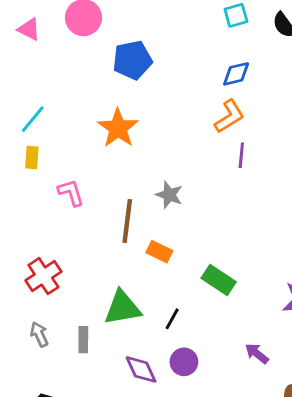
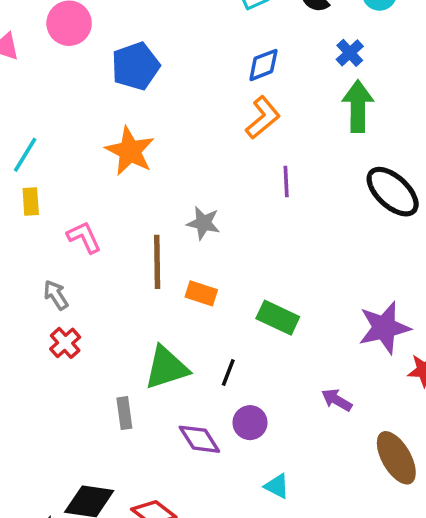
purple line: (241, 155) -> (286, 182), moved
red cross: (43, 276) -> (65, 343), size x0.7
gray arrow: (39, 334) -> (56, 295), moved

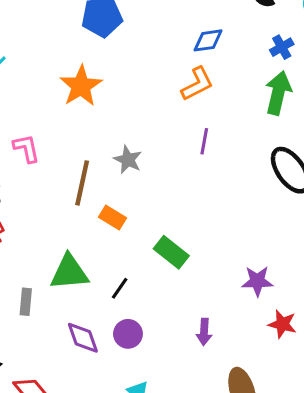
purple star: (384, 328) -> (257, 281), size x0.7
purple arrow: (337, 400) -> (204, 332), turned -130

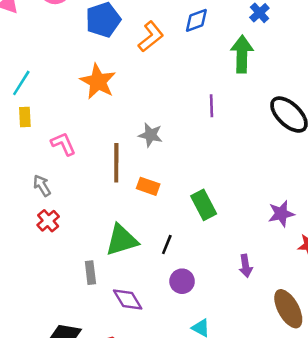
orange L-shape: (197, 84) -> (151, 37), moved
green arrow: (278, 93) -> (242, 54), moved
green rectangle: (171, 252) -> (204, 205), turned 36
purple diamond: (83, 338) -> (128, 300), moved

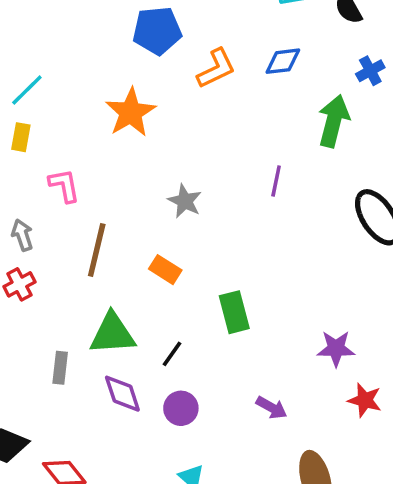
brown line: (116, 163) -> (97, 250), moved
purple arrow: (246, 266) -> (272, 408), turned -65
purple diamond: (128, 300) -> (122, 394), moved

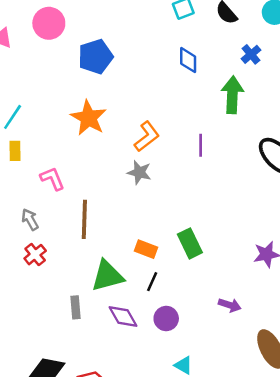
blue diamond: (283, 61) -> (188, 60), turned -72
orange L-shape: (216, 68) -> (147, 136), moved
orange rectangle: (165, 270) -> (146, 249), moved

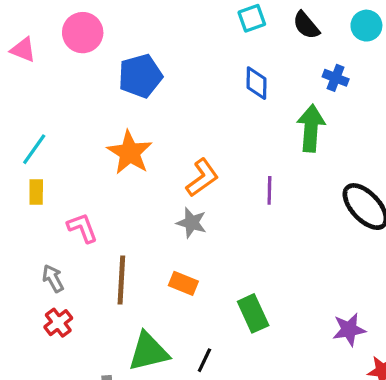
blue cross: (251, 54) -> (336, 78), turned -30
orange rectangle: (146, 249) -> (183, 283), moved

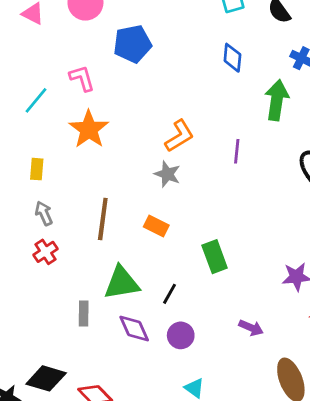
orange star: (130, 153) -> (89, 129), moved
yellow rectangle: (36, 192) -> (37, 169), moved
pink L-shape: (82, 228) -> (82, 78), moved

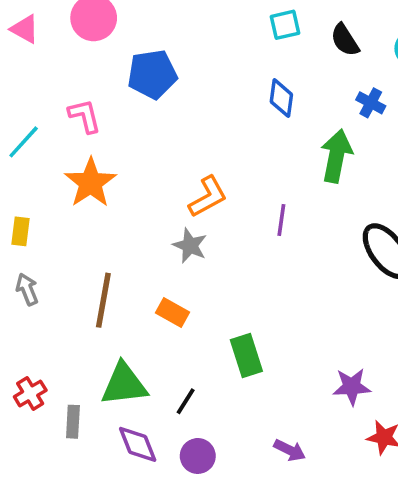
red cross: (45, 252) -> (30, 393), moved

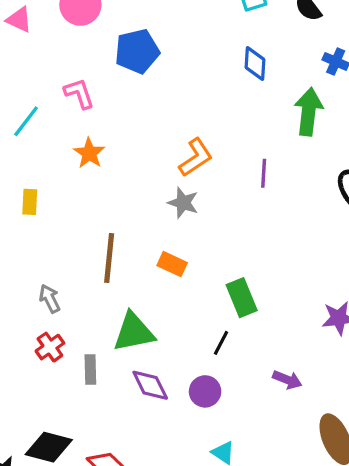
orange star: (91, 183) -> (89, 153), size x0.7
gray arrow: (27, 289) -> (50, 299), moved
black line: (186, 401) -> (221, 343), moved

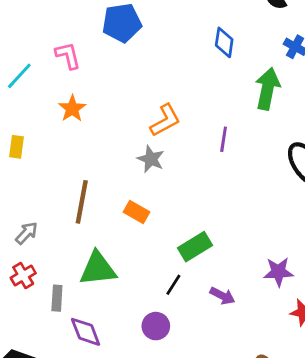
green rectangle: (242, 298) -> (195, 247), turned 76
gray arrow: (50, 299) -> (27, 233), turned 65
purple arrow: (287, 380) -> (222, 296), moved
purple diamond: (150, 385) -> (86, 332), moved

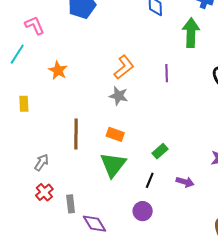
pink L-shape: (68, 56) -> (35, 25), moved
green rectangle: (195, 247) -> (160, 151), size x0.7
green triangle: (98, 269) -> (113, 165), moved, turned -36

